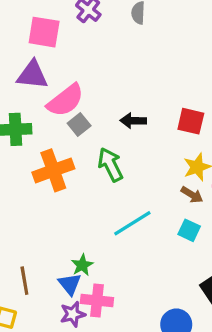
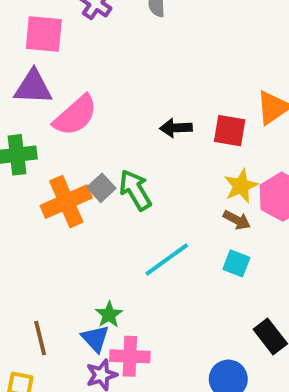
black arrow: (133, 121) -> (176, 128), moved
gray square: (79, 125) -> (101, 188), moved

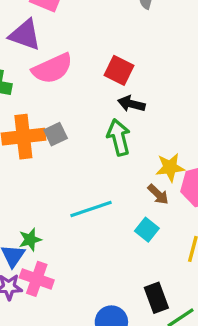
red square: (230, 131) -> (119, 70), moved
green arrow: (135, 190) -> (119, 137), moved

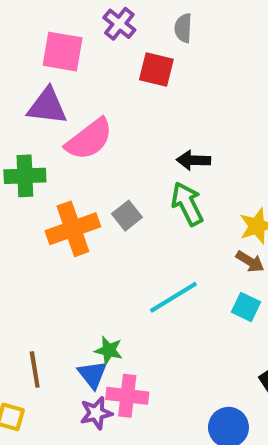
red square: (119, 70) -> (156, 69), moved
gray square: (56, 134) -> (127, 216), moved
green star: (30, 240) -> (109, 350), turned -30

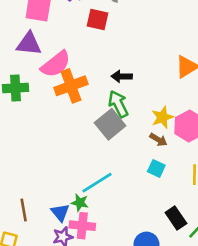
gray square: (127, 216) -> (110, 124), moved, size x1.6
orange cross: (73, 229) -> (71, 86), moved
cyan line: (173, 297) -> (97, 183), moved
green star: (109, 350) -> (80, 203), moved

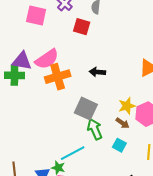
purple triangle: (29, 44) -> (22, 61), moved
green arrow: (118, 104) -> (95, 129), moved
gray square: (110, 124) -> (86, 109), turned -30

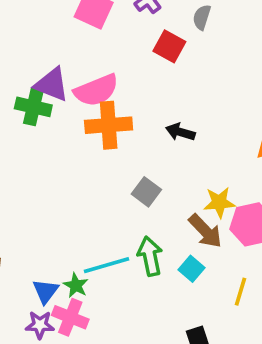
gray square: (86, 109) -> (146, 192), size x0.7
brown arrow: (122, 123) -> (205, 231), size x1.5
green arrow: (95, 129) -> (150, 256), moved

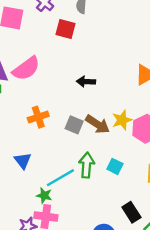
orange cross: (109, 125) -> (38, 117), moved, size x0.7
brown arrow: (205, 231) -> (98, 124), moved
green arrow: (150, 256) -> (87, 165), turned 30
blue triangle: (46, 291) -> (23, 161), moved

